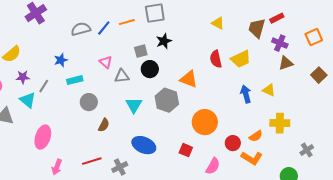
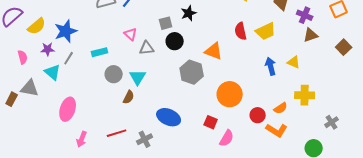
blue star: (61, 60) -> (66, 31), moved, size x1.6
cyan triangle: (134, 105) -> (138, 77), moved
pink semicircle: (213, 166) -> (227, 138), moved

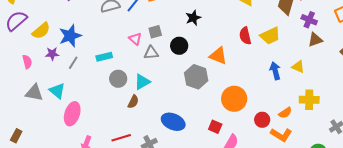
gray square: (166, 23) -> (155, 32), moved
cyan triangle: (53, 72) -> (57, 91), moved
cyan triangle: (138, 77) -> (142, 82), turned 30
brown rectangle: (12, 99) -> (16, 136), moved

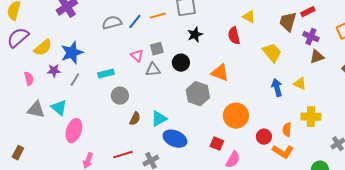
red semicircle: (245, 36) -> (234, 36), moved
yellow trapezoid: (270, 36) -> (272, 53), turned -105
cyan triangle: (142, 82) -> (159, 119), moved
orange semicircle: (285, 113) -> (287, 130), turned 128

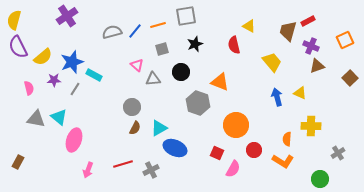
purple semicircle: (18, 38) -> (18, 47), turned -75
gray square: (157, 49) -> (162, 49), moved
cyan rectangle: (106, 74) -> (94, 75), moved, turned 42
gray circle: (120, 96) -> (132, 107), moved
red circle: (264, 137) -> (254, 150), moved

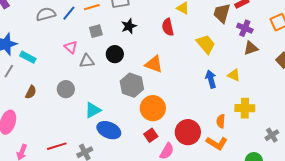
orange circle: (236, 125) -> (153, 108), moved
brown semicircle: (135, 128) -> (31, 92), moved
red circle: (254, 150) -> (188, 132), size x1.6
red square: (217, 153) -> (151, 135), turned 32

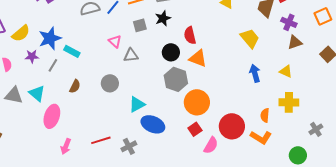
black star: (129, 26) -> (163, 18), moved
red semicircle: (168, 27) -> (190, 35), moved
black circle: (115, 54) -> (171, 52), moved
yellow triangle: (234, 75) -> (286, 71), moved

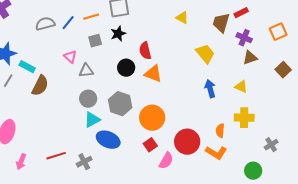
gray hexagon: (176, 79) -> (120, 104), moved
gray circle: (110, 83) -> (88, 99), moved
brown semicircle: (75, 86) -> (40, 86), moved, size x1.5

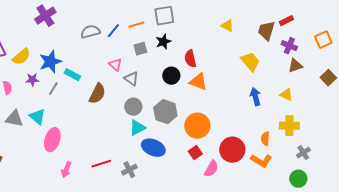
gray triangle: (86, 71) -> (131, 79), turned 42
brown semicircle: (40, 86) -> (97, 94), moved
gray cross: (271, 145) -> (303, 153), moved

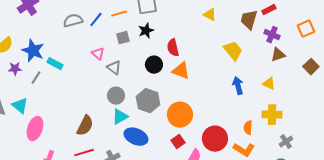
blue star: (50, 62) -> (33, 51), turned -30
brown semicircle: (97, 94) -> (85, 126), moved

